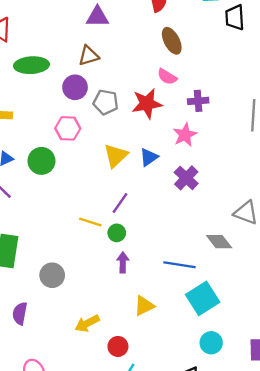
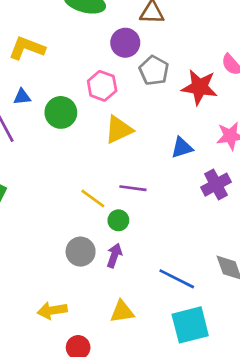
yellow triangle: (116, 156) -> (119, 130), moved
purple line: (120, 203) -> (133, 188), turned 45
gray circle: (52, 275) -> (81, 252), moved

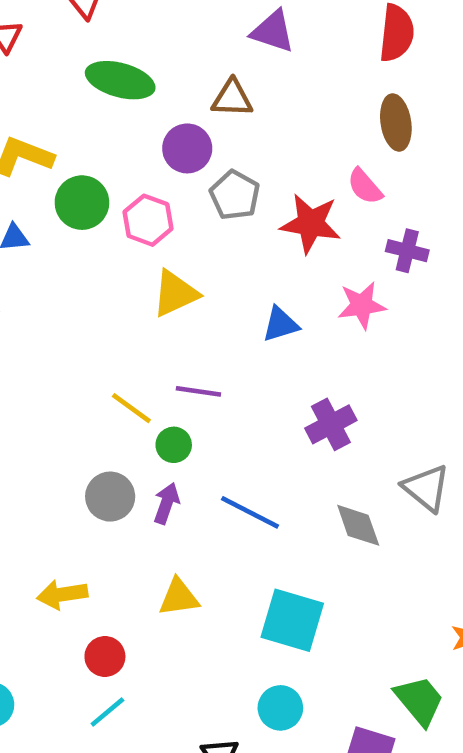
green circle: (61, 112) -> (82, 203), moved
purple cross: (216, 185) -> (331, 424), moved
blue line: (177, 279) -> (250, 512), moved
cyan square: (190, 325) -> (292, 620), turned 30

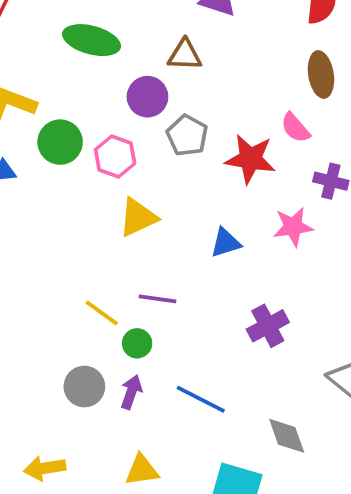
gray diamond: (358, 525) -> (287, 436), moved

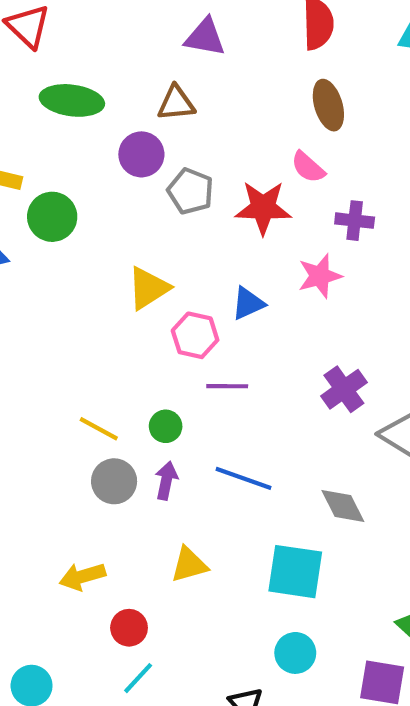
pink hexagon: (115, 156) -> (195, 335), moved
purple line: (157, 299) -> (227, 386), moved
yellow line: (102, 313) -> (99, 429), moved
purple cross: (268, 326) -> (344, 389), moved

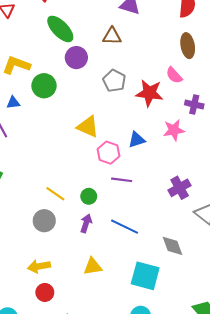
green ellipse: (72, 100) -> (60, 29), turned 32
purple circle: (141, 154) -> (76, 58), moved
yellow triangle: (148, 288) -> (88, 127), turned 50
gray circle: (114, 481) -> (44, 221), moved
red circle: (129, 628) -> (45, 292), moved

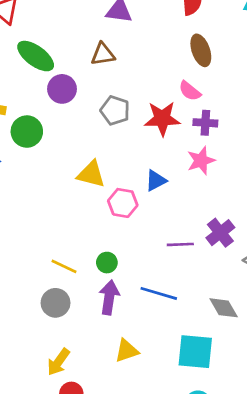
purple cross: (194, 104) -> (205, 123), moved
purple line: (122, 180) -> (180, 244), moved
purple arrow: (86, 223) -> (109, 297), size x1.4
yellow arrow: (39, 266) -> (58, 362), turned -35

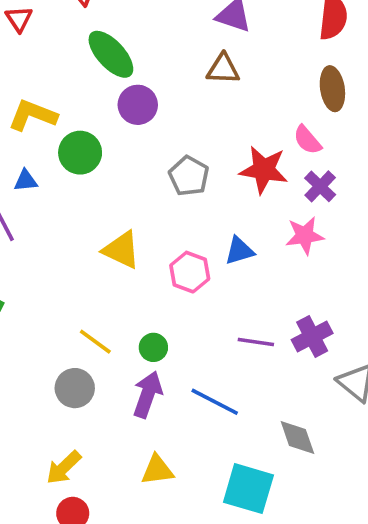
brown triangle: (103, 54) -> (223, 69), moved
gray pentagon: (115, 110) -> (189, 176), moved
purple cross: (205, 123) -> (320, 186), turned 30
yellow triangle: (91, 174) -> (121, 250), moved

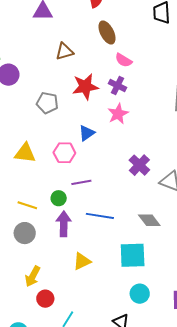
brown triangle: (223, 69) -> (64, 51), moved
pink semicircle: (307, 140) -> (124, 60), moved
purple line: (256, 342) -> (81, 182), moved

